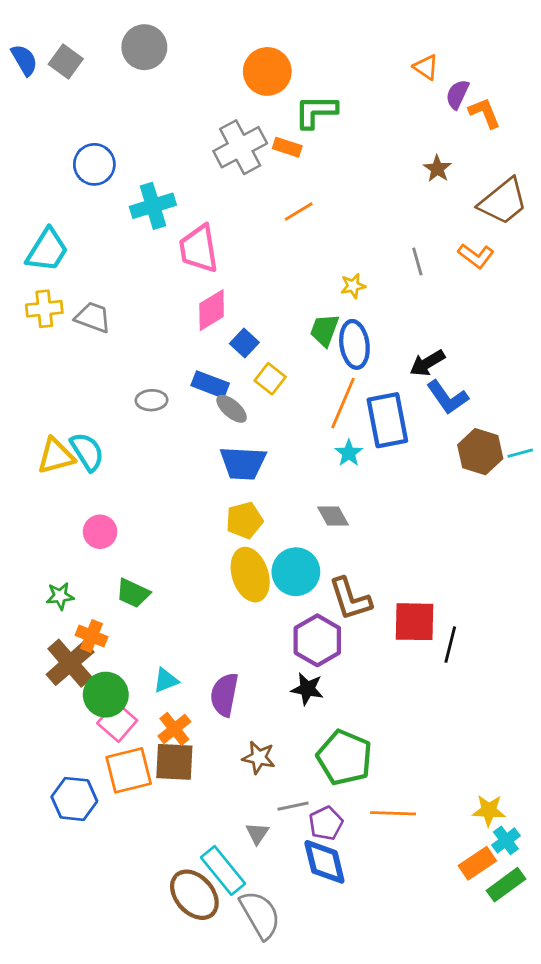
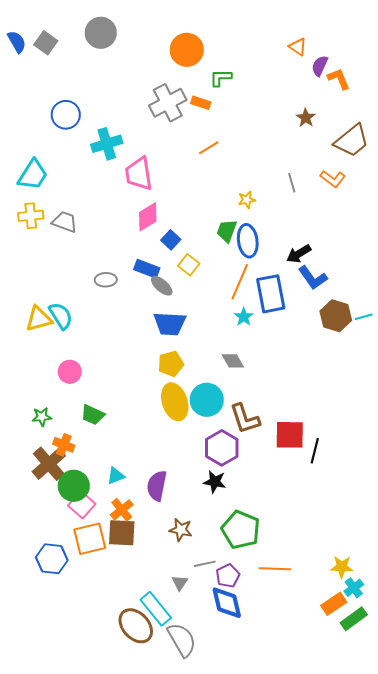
green L-shape: (316, 111) -> (221, 78), size x0.7

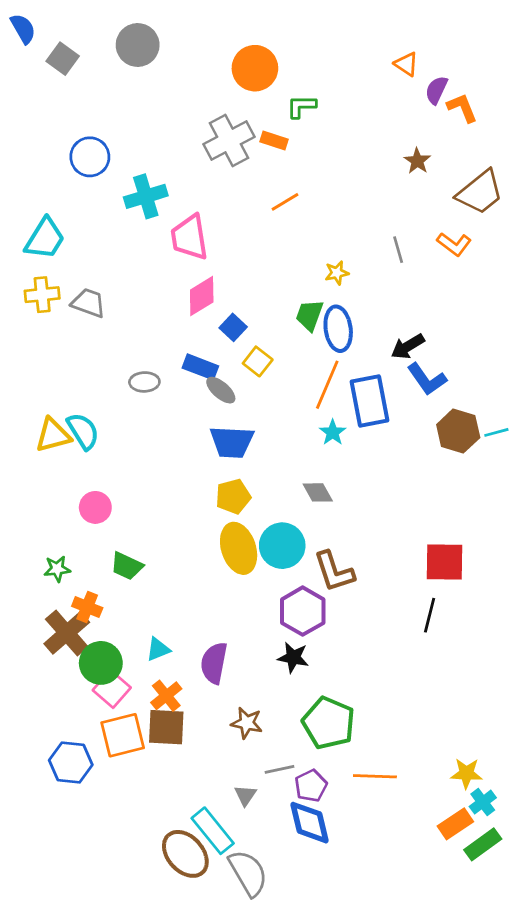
blue semicircle: (17, 42) -> (23, 29), moved
red square: (290, 435) -> (445, 562), moved

